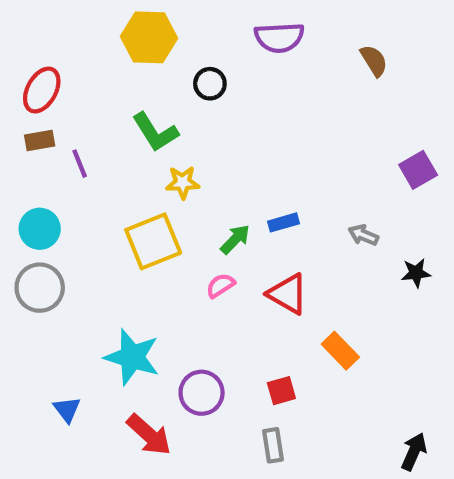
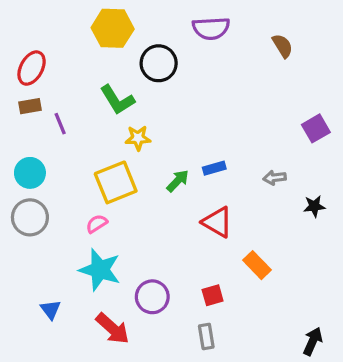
black circle: (210, 84) -> (159, 63), size x1.5
gray arrow: (363, 235) -> (275, 178), turned -30
pink semicircle: (220, 286) -> (97, 224), moved

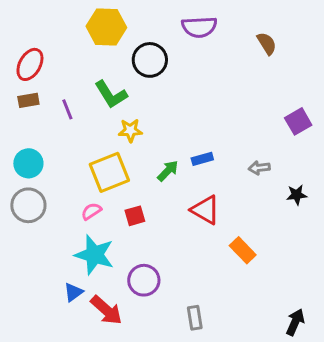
purple line: (60, 124) -> (67, 109), moved
red square: (213, 295) -> (135, 216), moved
blue triangle: (51, 309) -> (73, 292), moved, turned 30

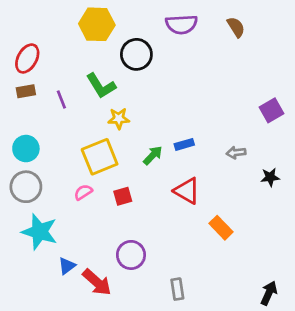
brown semicircle: (267, 43) -> (236, 27), moved
cyan star: (94, 255) -> (40, 232), moved

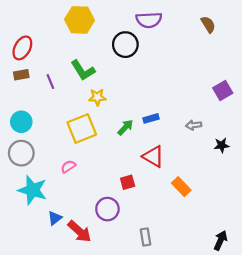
brown semicircle: (236, 27) -> (208, 24), moved
black circle: (136, 54) -> (125, 45), moved
pink semicircle: (83, 192) -> (68, 167), moved
red square: (123, 196) -> (128, 182), moved

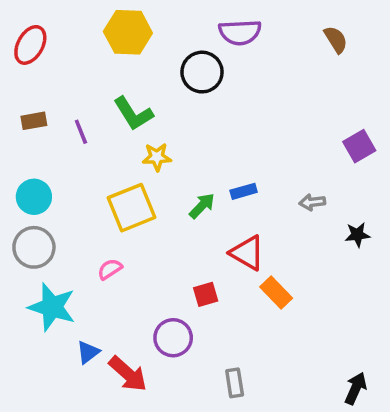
red ellipse: (22, 48) -> (30, 45), moved
orange rectangle: (181, 187) -> (276, 293), moved

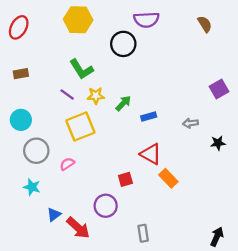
purple line: (81, 132) -> (67, 95), moved, turned -32
green arrow: (202, 206) -> (123, 103), moved
gray circle: (34, 247) -> (36, 151), moved
cyan star: (52, 307) -> (32, 187), size x0.6

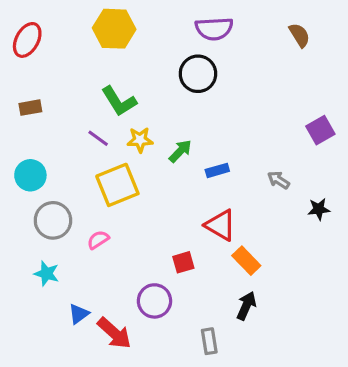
black circle: (123, 44) -> (198, 74), moved
gray arrow: (190, 123) -> (279, 180), turned 40
black arrow: (217, 237) -> (246, 306), moved

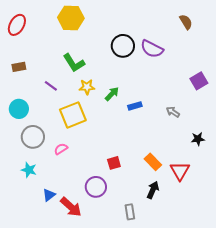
purple semicircle: (214, 29) -> (152, 49), moved, turned 30
purple line: (98, 138) -> (51, 86), moved
black star: (319, 209) -> (198, 139), moved
red triangle: (221, 225) -> (180, 171), moved, turned 30

